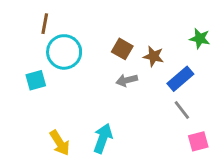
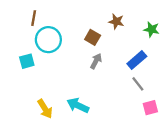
brown star: (154, 56) -> (116, 21), moved
gray arrow: (127, 80) -> (96, 61), turned 133
cyan arrow: (103, 138) -> (78, 105), turned -85

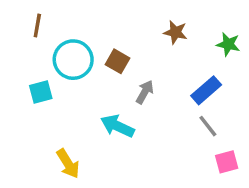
brown line: (34, 18) -> (37, 26), moved
brown square: (93, 37) -> (117, 61), moved
cyan arrow: (78, 105) -> (117, 126), moved

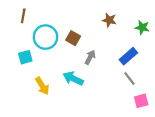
yellow arrow: (68, 164) -> (42, 86), moved

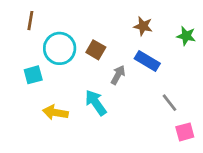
blue rectangle: (128, 56) -> (147, 61), moved, turned 72
cyan arrow: (73, 79) -> (96, 103), turned 30
yellow arrow: (42, 86) -> (55, 112), turned 132

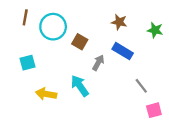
cyan circle: (60, 48) -> (53, 27), moved

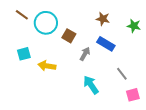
brown line: (25, 17) -> (22, 15), turned -64
cyan arrow: (80, 86) -> (91, 85), moved
yellow arrow: (46, 94) -> (47, 66), moved

